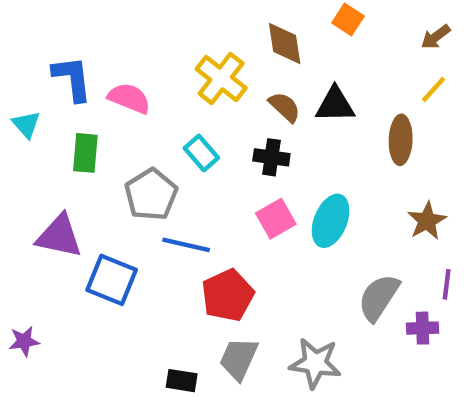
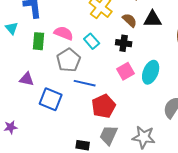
pink semicircle: (129, 98) -> (64, 33), moved
purple triangle: (59, 236) -> (27, 79), size x0.7

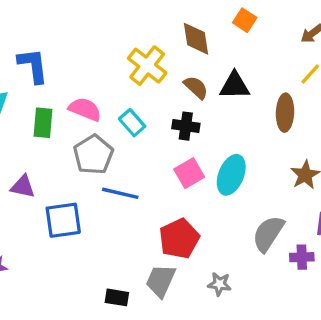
blue square: (51, 99) -> (63, 220), turned -30
red pentagon: (104, 106) -> (179, 239), moved
gray star: (144, 137) -> (219, 284), size x0.6

